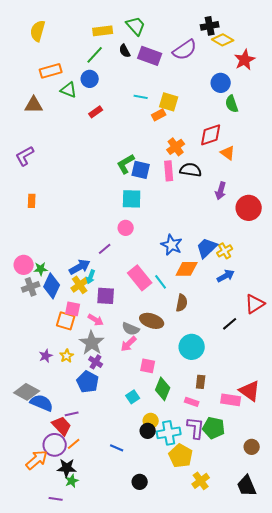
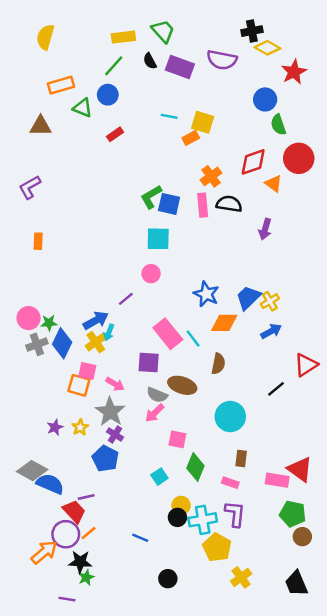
purple semicircle: (185, 50) -> (222, 60), turned 45
red circle: (249, 208) -> (299, 158), moved
purple square: (106, 296) -> (149, 362), moved
green pentagon: (214, 428) -> (293, 514), moved

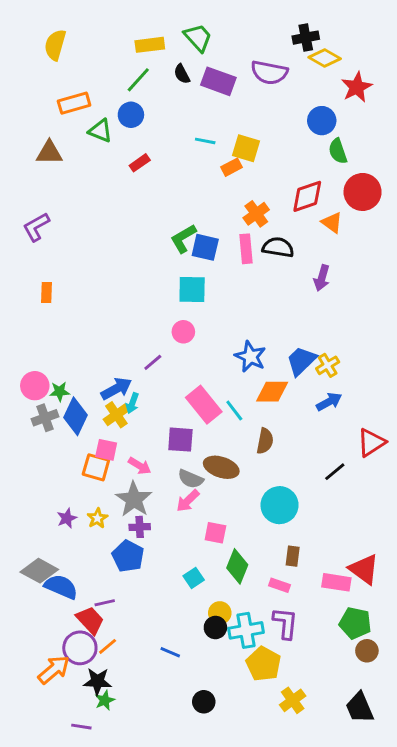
purple cross: (115, 435) -> (140, 527), turned -35

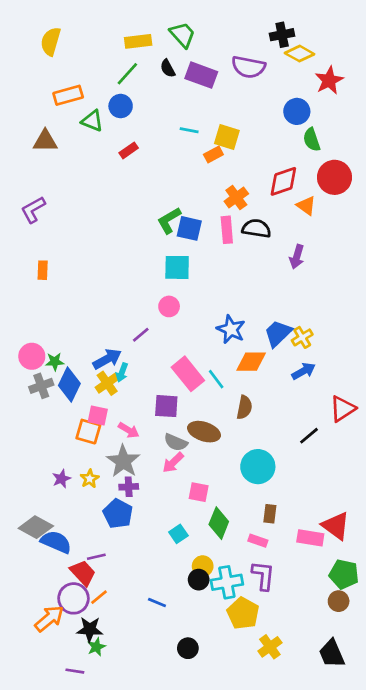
green pentagon: (355, 623) -> (344, 574), moved

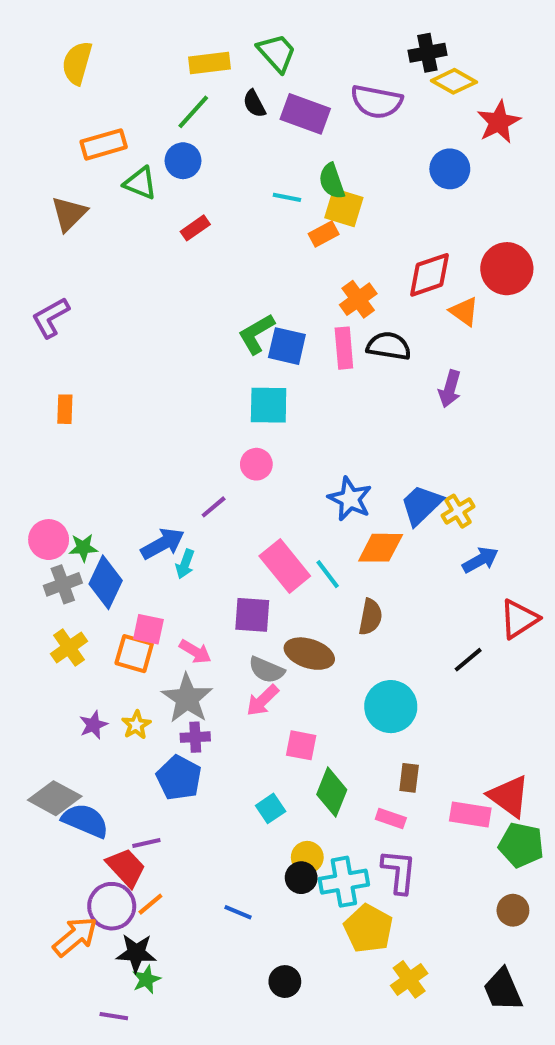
green semicircle: (312, 140) -> (332, 181), moved
brown triangle: (45, 141) -> (69, 214), turned -45
blue arrow: (304, 371) -> (480, 560), moved
yellow cross: (107, 383) -> (69, 647), moved
green pentagon: (344, 574) -> (521, 845), moved

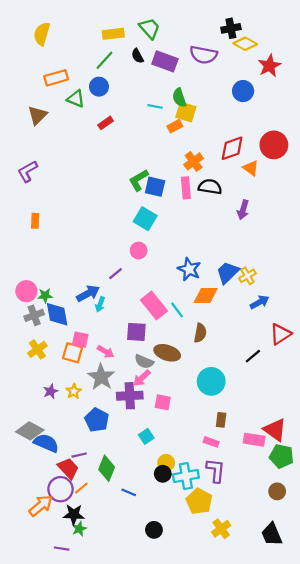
cyan square: (269, 405) -> (145, 219), turned 30
blue diamond: (106, 582) -> (57, 314), turned -36
purple cross: (195, 737) -> (130, 396), moved, size x1.6
green diamond: (332, 792) -> (107, 468), moved

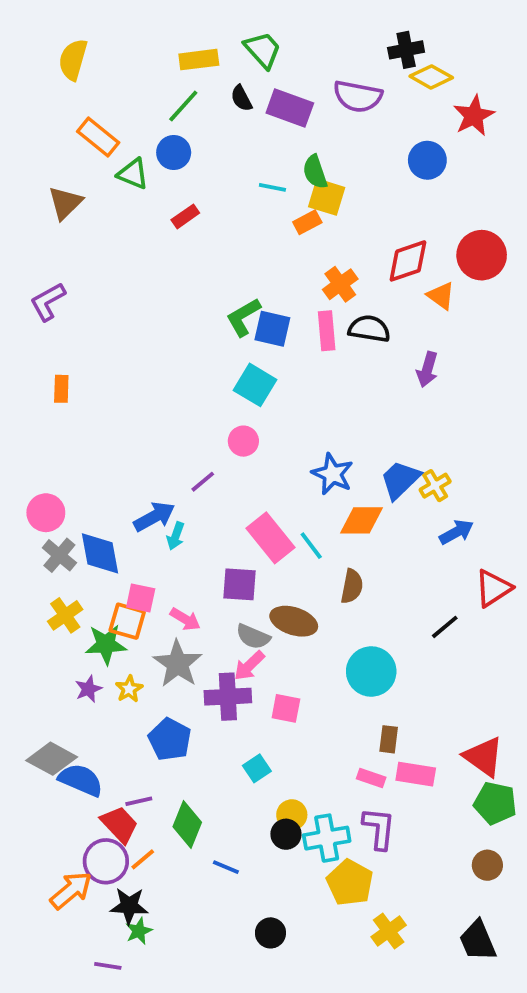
orange rectangle: (56, 78) -> (98, 137), turned 55
green star: (45, 296) -> (106, 644), moved, size x1.5
gray cross: (34, 315) -> (59, 555), turned -30
pink rectangle: (254, 440) -> (416, 774), moved

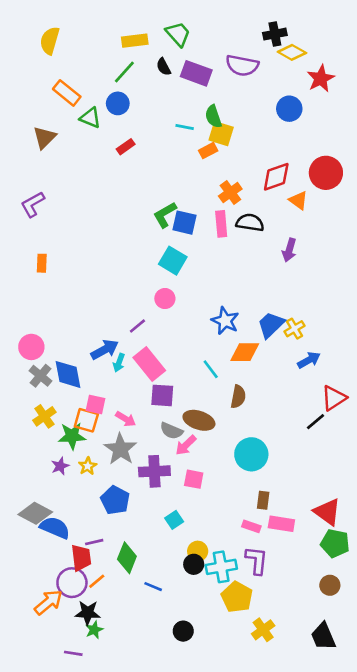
pink rectangle: (270, 538) -> (149, 364), moved
black line: (445, 627) -> (315, 422), moved
pink arrow: (249, 666) -> (186, 445), moved
red trapezoid: (119, 825) -> (81, 558), turned 36

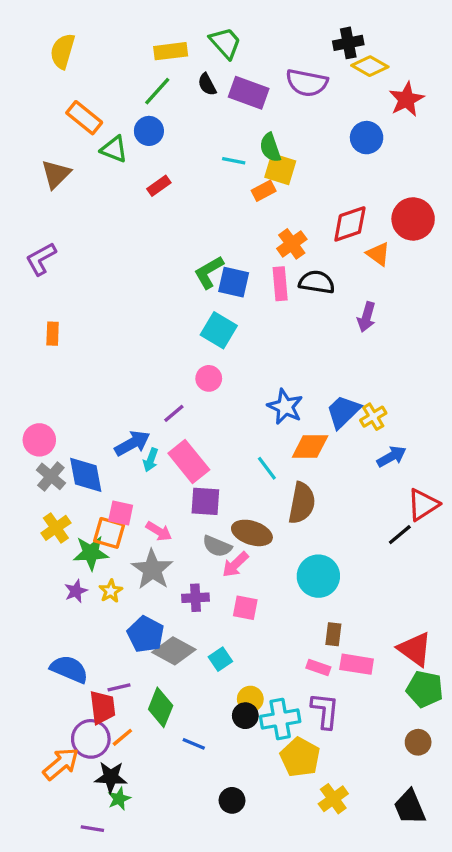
brown semicircle: (238, 397) -> (302, 503), size x1.4
purple cross: (154, 471) -> (195, 598), size x0.7
gray diamond: (35, 513) -> (174, 651), moved

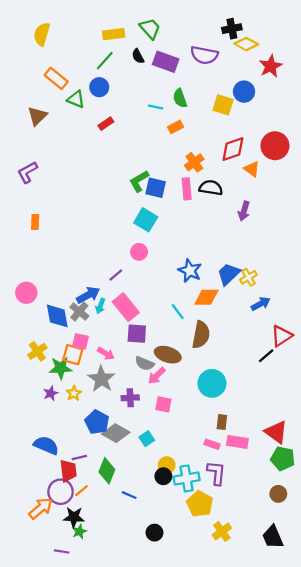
yellow square: (280, 169) -> (223, 105), moved
gray cross: (51, 476) -> (79, 312), moved

